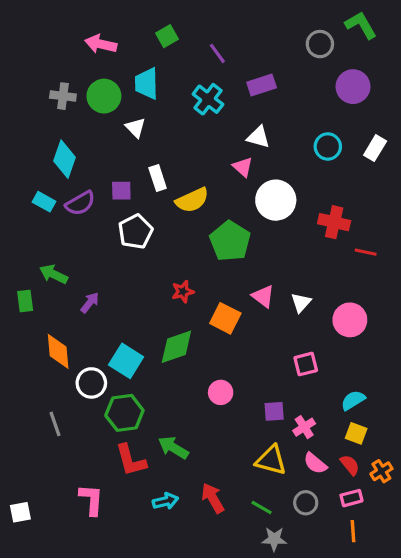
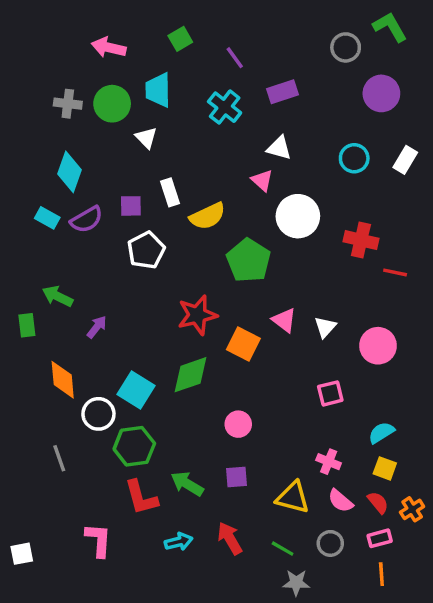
red star: (183, 292) -> (197, 315), size x1.6
purple square: (274, 411) -> (237, 477), moved
pink cross: (304, 427) -> (329, 462), turned -35

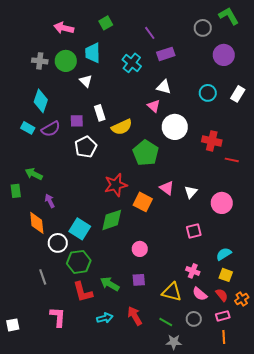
purple line: (235, 58) -> (150, 33), moved
purple arrow: (97, 327) -> (50, 201), moved, turned -64
gray line: (59, 458) -> (43, 277), moved

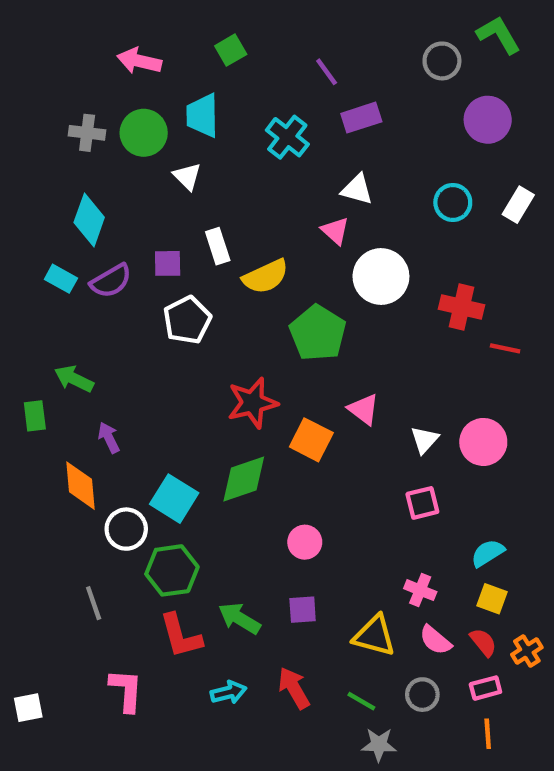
white triangle: (191, 192) -> (425, 440), moved

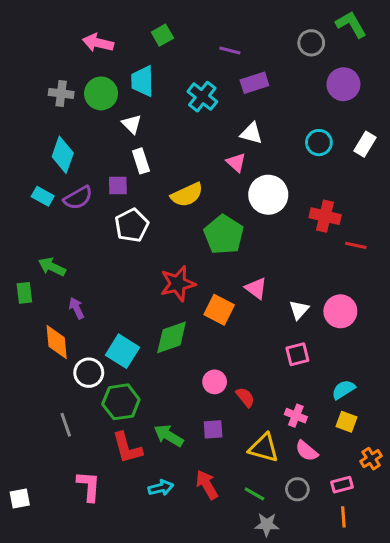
purple line: (327, 72) -> (230, 50), turned -40
white rectangle: (218, 246) -> (141, 161), moved
red semicircle: (483, 642) -> (245, 397), moved

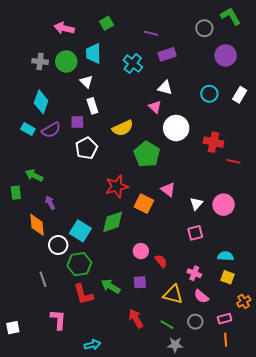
cyan semicircle: (343, 390) -> (226, 256), turned 35
cyan arrow: (161, 488) -> (92, 345), moved

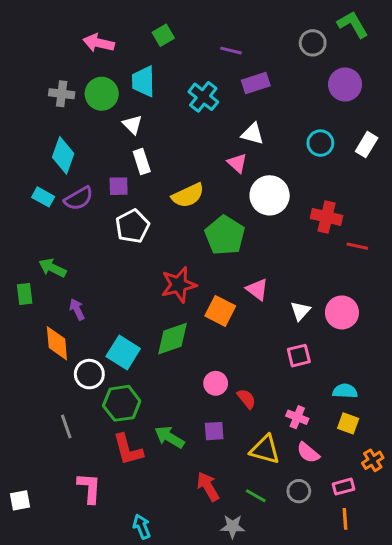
cyan arrow: (92, 345) -> (142, 527), turned -98
gray star: (175, 345) -> (233, 527), moved

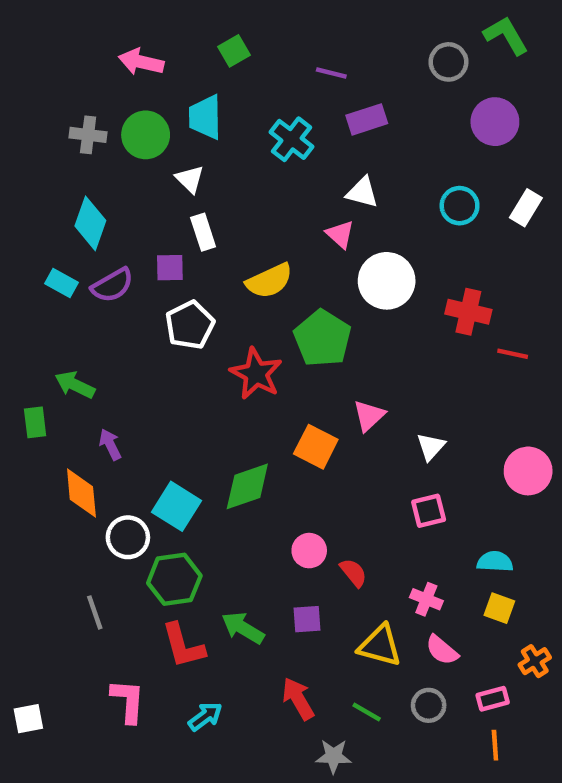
red star: (179, 285) -> (256, 374), moved, turned -30
pink triangle: (257, 289) -> (369, 416), turned 40
pink circle: (342, 312) -> (528, 471), moved
cyan arrow: (142, 527) -> (205, 716), moved, turned 75

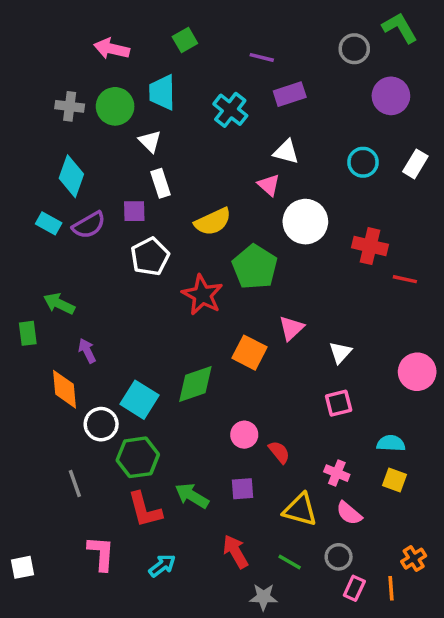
orange cross: (535, 661) -> (414, 559), moved
pink rectangle: (493, 699) -> (354, 588), moved, turned -50

